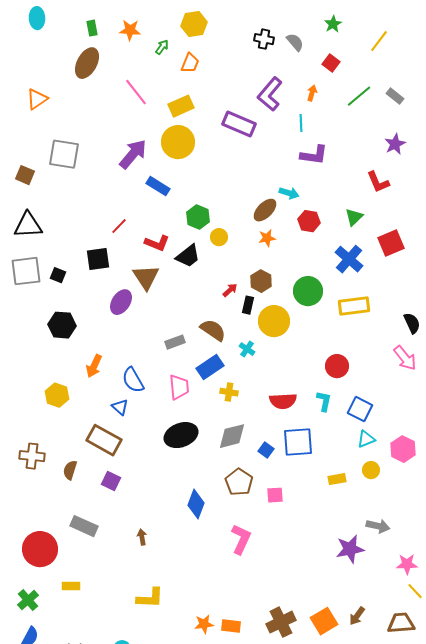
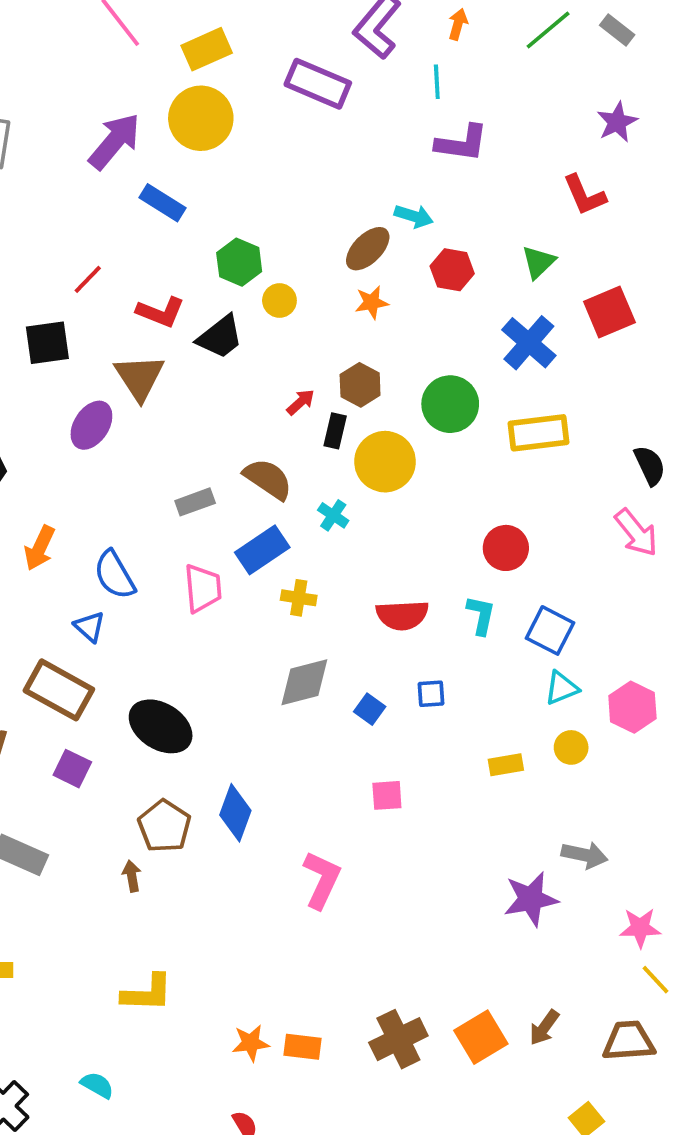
black ellipse: (181, 435) -> (161, 726), moved, turned 52
blue square: (298, 442) -> (431, 694), size x0.5
brown pentagon: (239, 482) -> (164, 826), moved

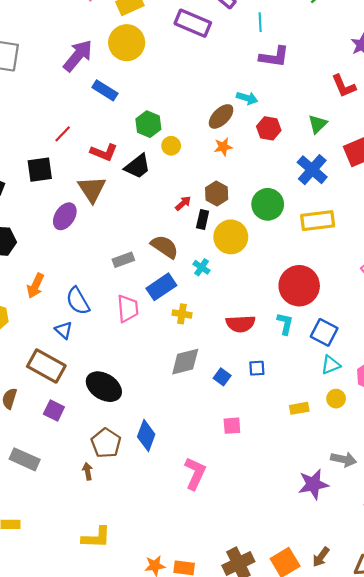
red circle: (506, 548) -> (299, 286), size x1.6

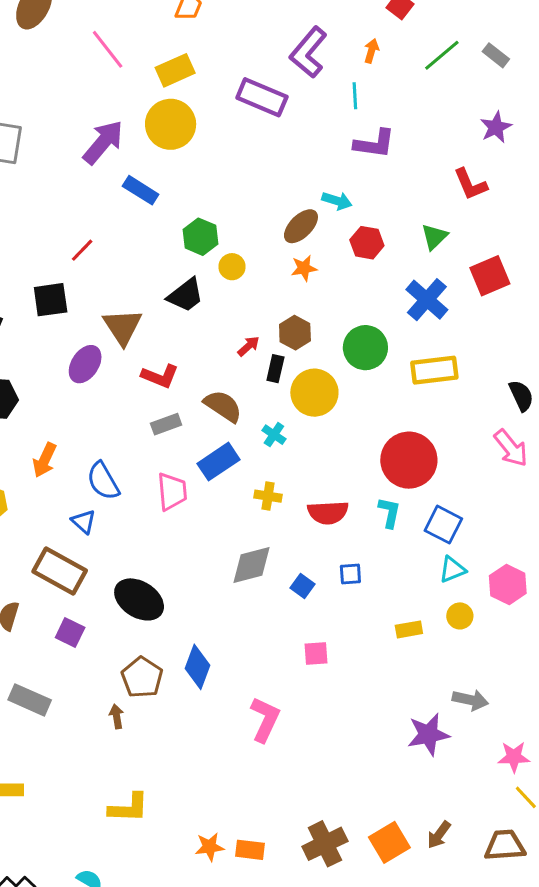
red L-shape: (104, 152) -> (160, 376), moved
yellow cross: (182, 314) -> (268, 496), moved

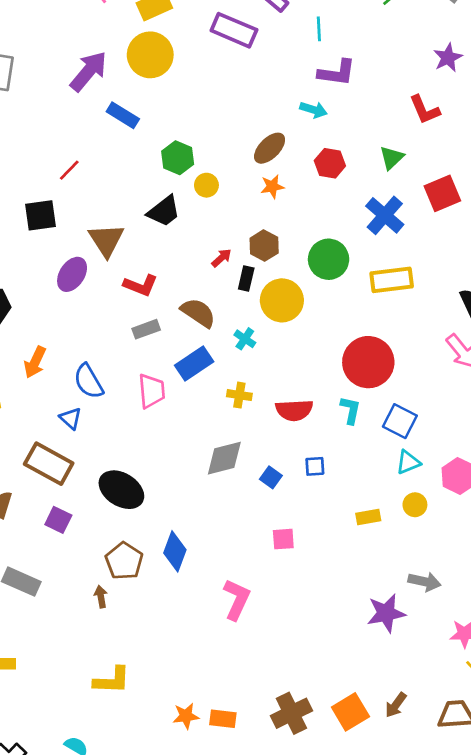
cyan arrow: (337, 201) -> (313, 110), moved

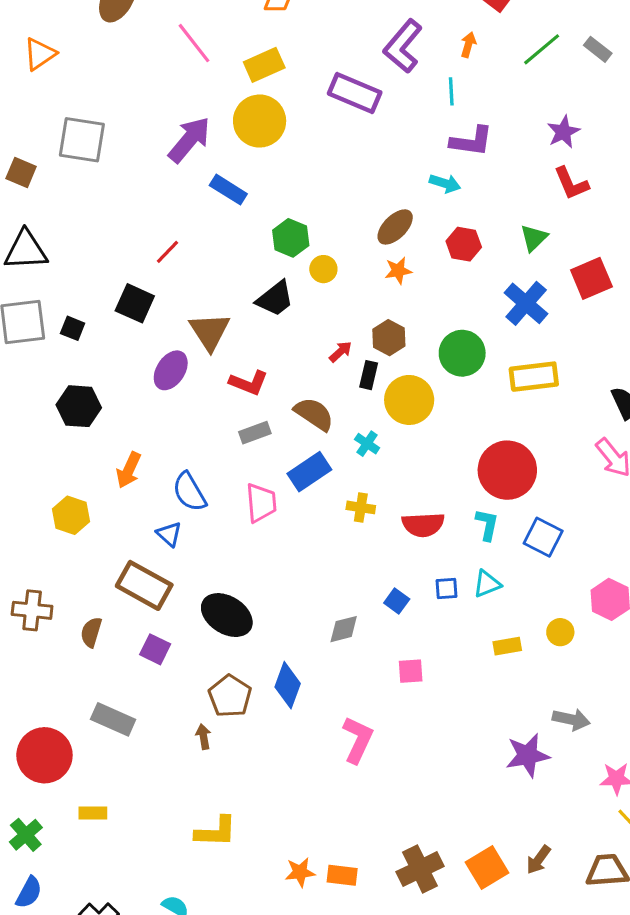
purple star: (448, 58) -> (563, 132), moved
black square: (40, 215) -> (135, 303), turned 32
gray diamond: (224, 458) -> (344, 629), moved, size x0.7
cyan triangle: (408, 462) -> (487, 584), moved

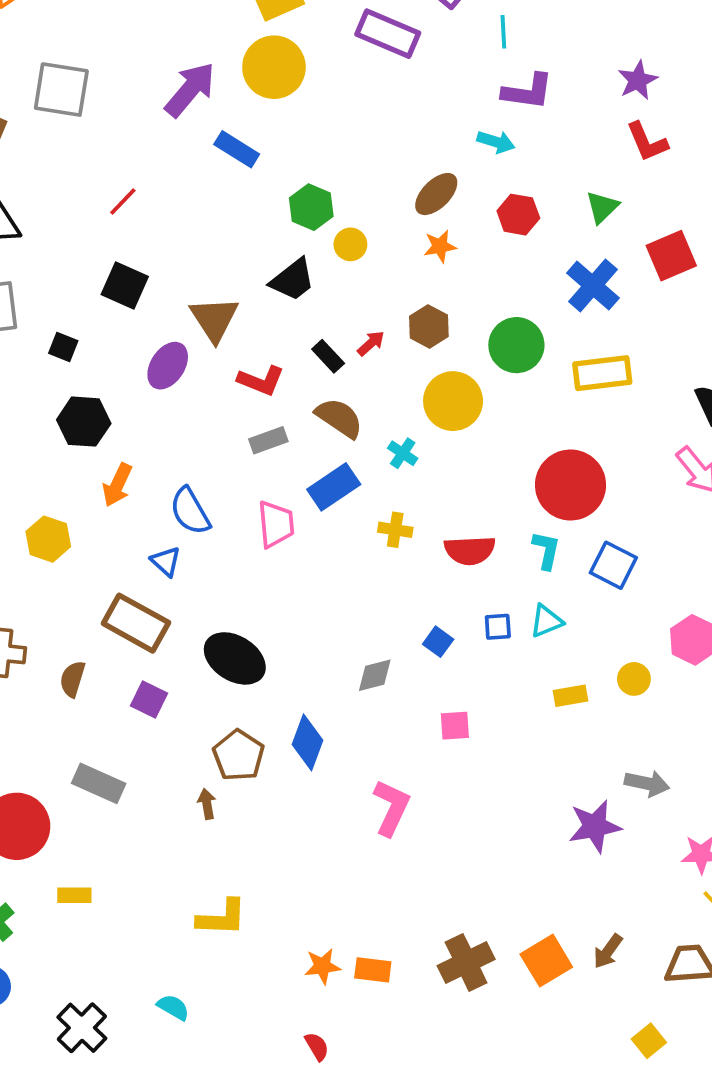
red line: (168, 252) -> (123, 202), moved
black square: (73, 328) -> (63, 347), moved
black rectangle: (369, 375) -> (328, 356), moved, turned -56
black hexagon: (79, 406) -> (84, 422), moved

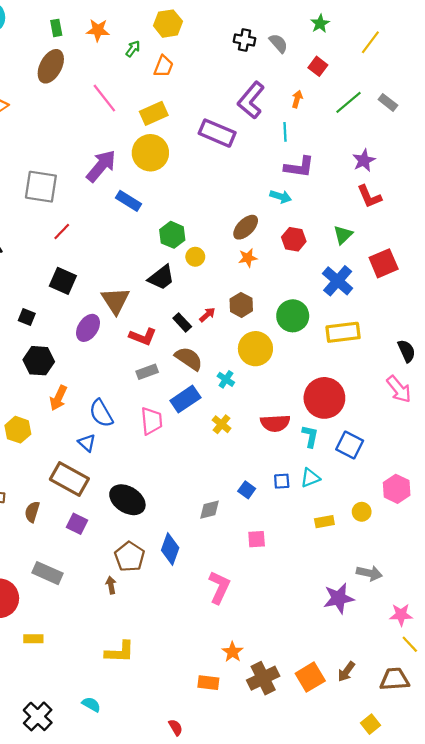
gray square: (61, 90) -> (41, 187), moved
yellow cross: (395, 530) -> (222, 424), turned 30
red semicircle: (470, 550) -> (275, 423), moved
orange star: (322, 966) -> (232, 652), moved, turned -30

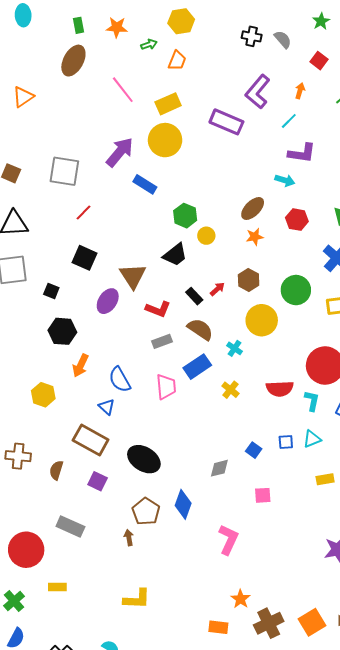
green arrow: (133, 49) -> (149, 44), turned 35
cyan line: (285, 132) -> (289, 121), turned 48

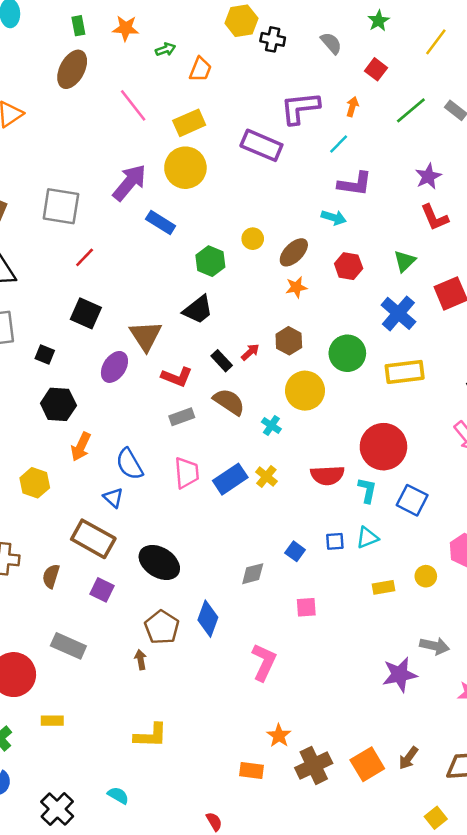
yellow hexagon: (181, 21) -> (241, 21), moved
black cross: (252, 36) -> (273, 39), moved
purple L-shape: (258, 92) -> (300, 108), turned 44
yellow circle: (206, 236) -> (253, 239), moved
blue rectangle: (197, 367) -> (230, 479), moved

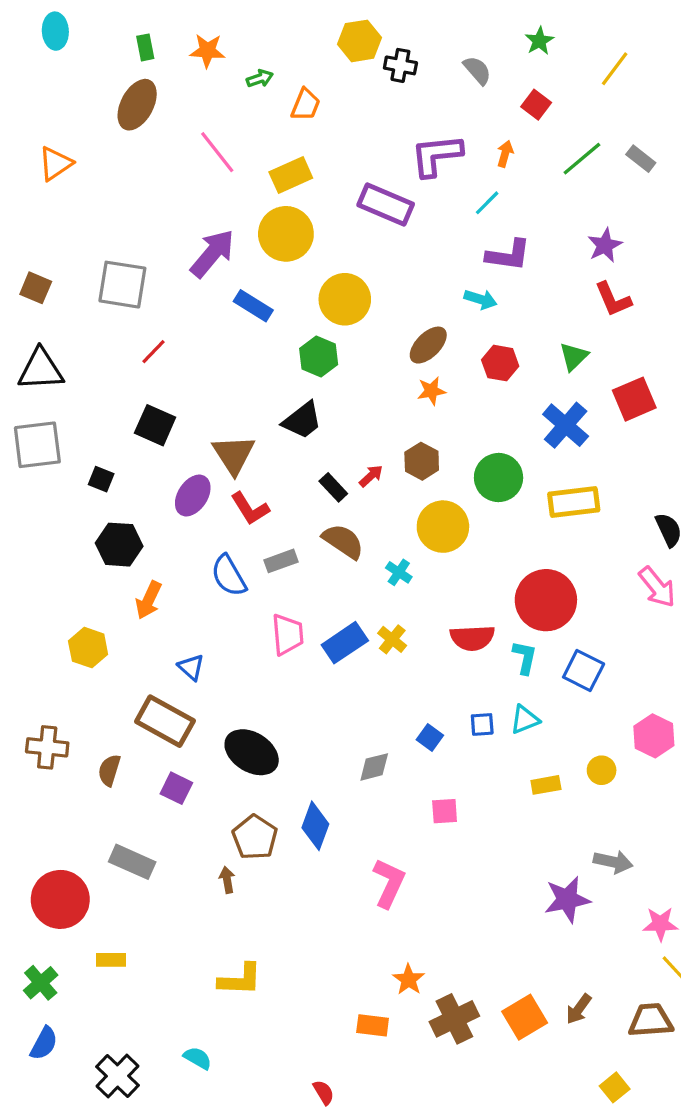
yellow circle: (253, 239) -> (345, 299), moved, size x1.8
red L-shape: (177, 377) -> (250, 509), moved, turned 36
blue semicircle: (129, 464) -> (229, 576), moved

